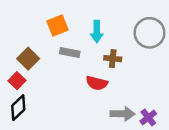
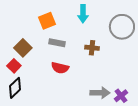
cyan arrow: (97, 32) -> (83, 14), moved
red semicircle: (97, 83) -> (60, 68), moved

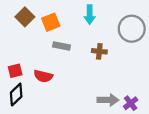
brown square: (23, 48) -> (25, 17), moved
red square: (14, 66) -> (15, 71), turned 32
red semicircle: (60, 68) -> (43, 76), moved

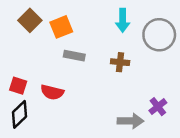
cyan arrow: (90, 15) -> (123, 20), moved
red square: (15, 71) -> (18, 86), turned 32
purple cross: (131, 103) -> (158, 107), moved

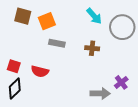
brown square: (30, 20) -> (23, 16), turned -30
cyan arrow: (123, 20) -> (94, 16), turned -42

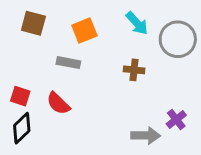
orange square: (47, 21) -> (84, 31), moved
gray rectangle: (57, 43) -> (68, 63), moved
red semicircle: (40, 71) -> (58, 103), turned 30

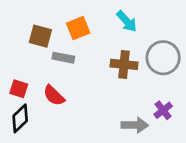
brown square: (33, 23) -> (40, 36), moved
gray circle: (178, 39) -> (163, 58), moved
brown cross: (134, 70) -> (124, 64), size x1.4

